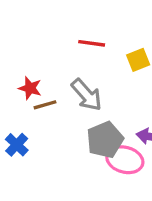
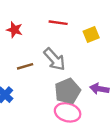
red star: (30, 88) -> (14, 30), moved
pink ellipse: (125, 160) -> (68, 112), moved

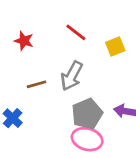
red line: (58, 23) -> (76, 32), turned 30
gray arrow: (55, 59) -> (72, 76), turned 70

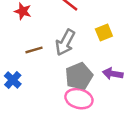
yellow square: (115, 46) -> (104, 32), moved

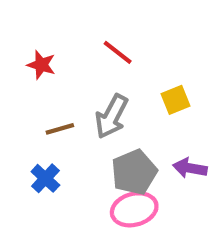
blue cross: (13, 80) -> (45, 178), moved
pink ellipse: (79, 99) -> (134, 209), turned -30

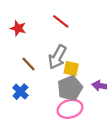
yellow square: (175, 100) -> (71, 69), moved, turned 35
brown line: (60, 129) -> (29, 64), turned 63

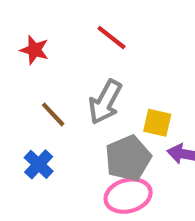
yellow square: (71, 69) -> (157, 123), moved

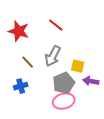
red star: (34, 50) -> (19, 31), size x1.5
blue cross: (39, 164) -> (21, 86), turned 32

